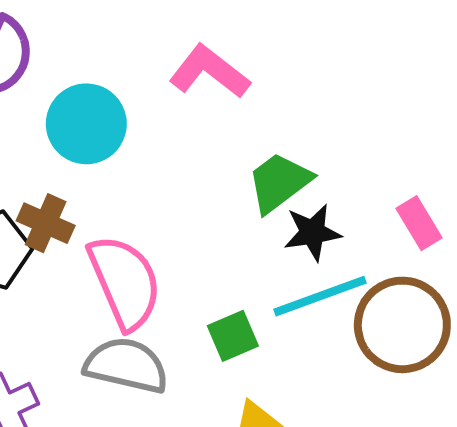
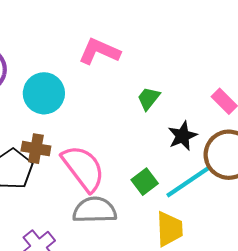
green trapezoid: (279, 182) -> (149, 98), size x0.7
black star: (312, 232) -> (183, 136), moved
cyan line: (320, 296) -> (188, 182), moved

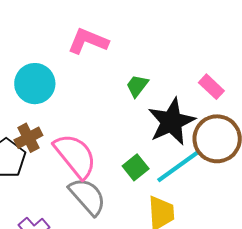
black star: (183, 136) -> (171, 122), size x1.6
brown cross: (36, 149) -> (28, 138), turned -36
gray semicircle: (95, 210) -> (87, 196), turned 51

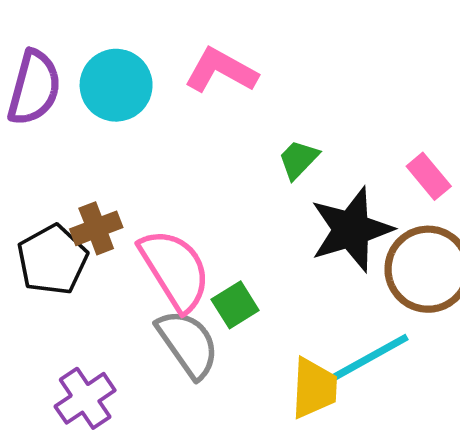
cyan circle: (35, 84) -> (116, 85), moved
cyan line: (178, 166) -> (369, 358), moved
green square: (136, 167) -> (235, 305), moved

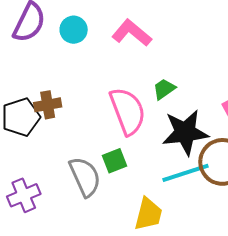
cyan circle: (116, 85) -> (74, 30), size x0.7
pink semicircle: (175, 270) -> (128, 111), moved
cyan line: (369, 358) -> (185, 173), moved

